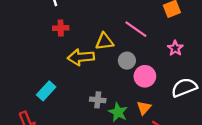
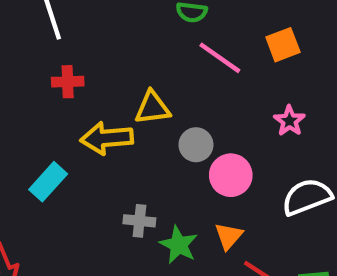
pink line: (136, 29) -> (220, 58), moved
cyan rectangle: (46, 91) -> (48, 182), moved

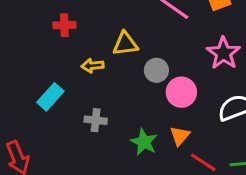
pink star: (289, 121) -> (223, 53), size x1.5
yellow arrow: (107, 138) -> (92, 66), size x0.6
gray cross: (139, 221) -> (96, 120), moved

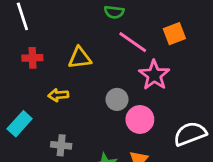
yellow triangle: (125, 44) -> (80, 58), moved
pink star: (223, 53) -> (154, 75), moved

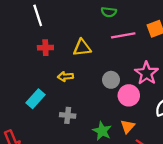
pink line: (133, 42) -> (123, 35), turned -45
pink star: (154, 75) -> (147, 73), moved

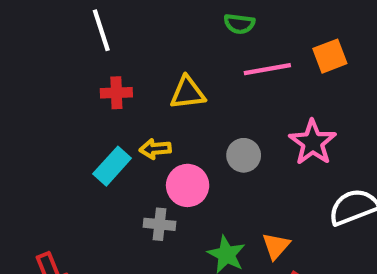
pink circle: (129, 95) -> (188, 185), moved
cyan rectangle: (35, 99) -> (112, 166), moved

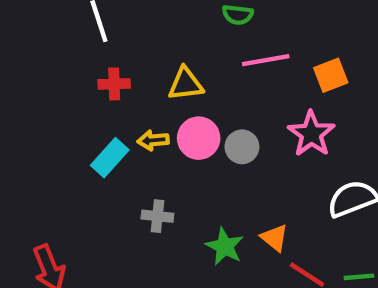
orange square: (330, 56) -> (331, 75), moved
pink circle: (188, 185) -> (199, 138), moved
orange triangle: (276, 246) -> (274, 238), turned -32

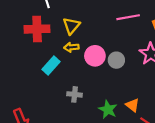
red cross: (114, 84) -> (37, 29), moved, size x1.6
yellow triangle: (186, 84) -> (71, 26), moved, turned -42
yellow arrow: (153, 140) -> (71, 47), moved

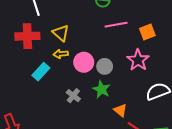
yellow triangle: (71, 26) -> (61, 33), turned -30
gray cross: (75, 94) -> (73, 96), moved, turned 32
green star: (108, 109) -> (101, 89), moved

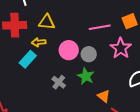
pink line: (116, 25) -> (100, 27), moved
yellow triangle: (61, 33) -> (47, 22), turned -36
yellow arrow: (61, 54) -> (39, 42), moved

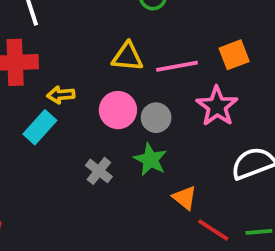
yellow triangle: (47, 22) -> (127, 57), moved

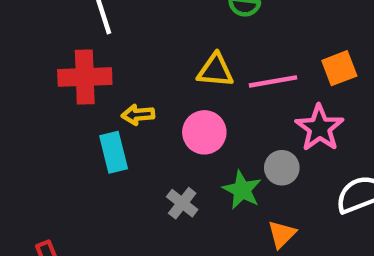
gray circle: (156, 118) -> (282, 168), moved
cyan rectangle: (40, 127) -> (114, 152), turned -56
orange triangle: (185, 198) -> (282, 234), turned 36

